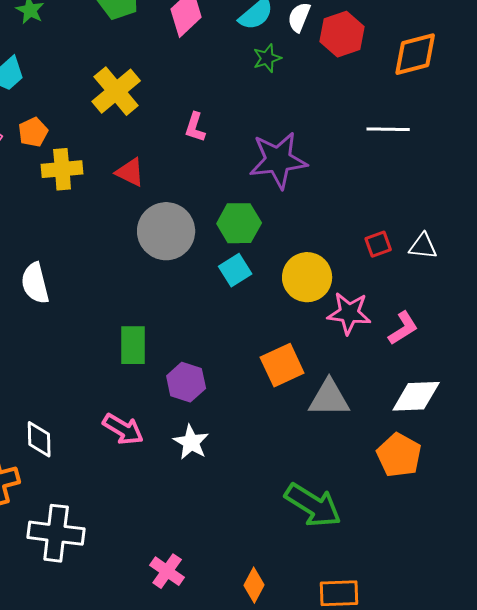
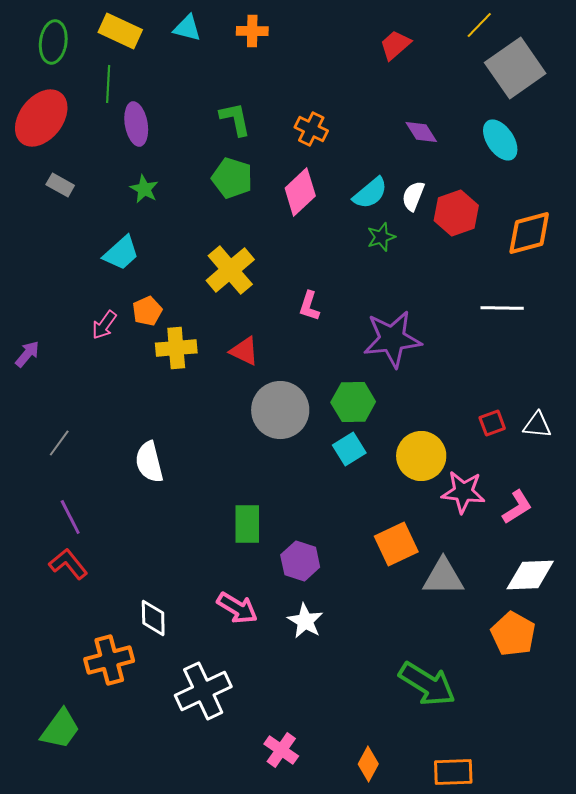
white cross: (56, 533) -> (203, 691), moved, turned -32

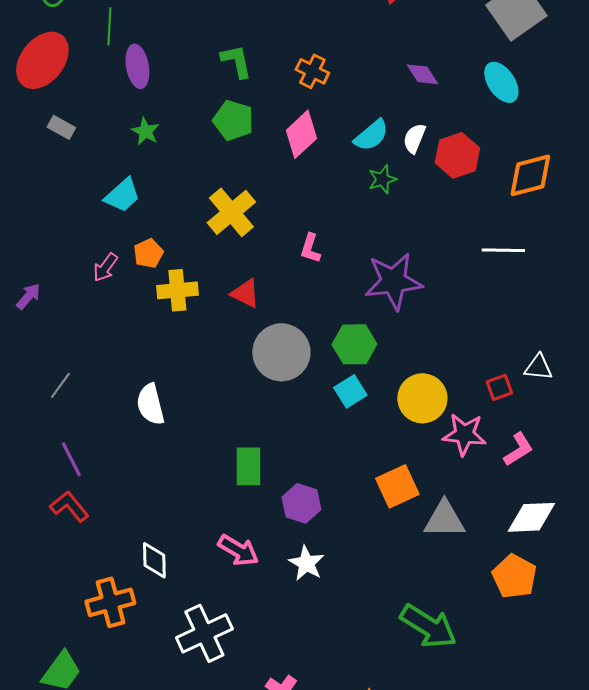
red square: (492, 423) -> (499, 387), moved

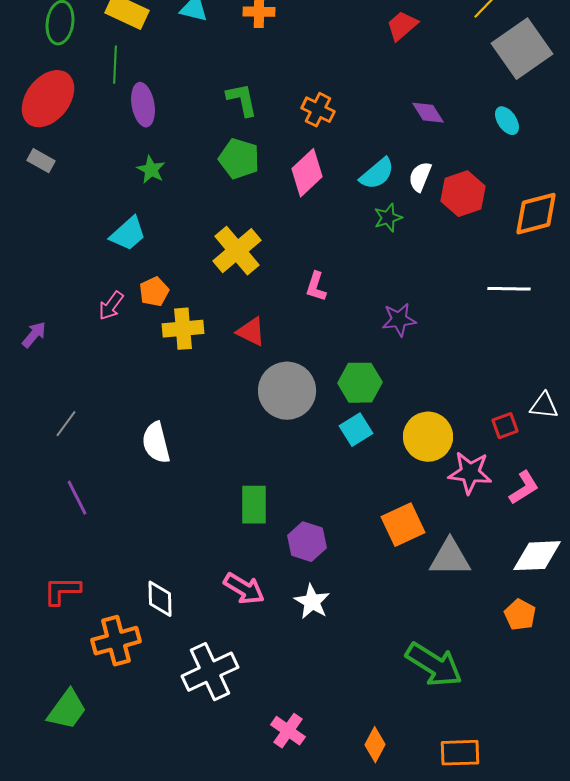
cyan ellipse: (501, 82) -> (507, 121), size x0.7
gray rectangle: (61, 127) -> (41, 161), moved
purple star: (393, 281) -> (399, 320), size x0.6
red L-shape: (69, 506) -> (62, 591), moved, turned -51
orange pentagon: (514, 576) -> (520, 615), size x0.7

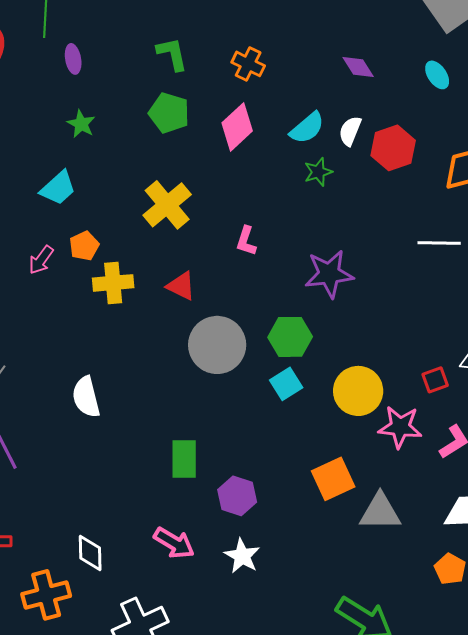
purple ellipse: (143, 105) -> (73, 59), size x0.7
purple star: (399, 320) -> (329, 274), size x1.4

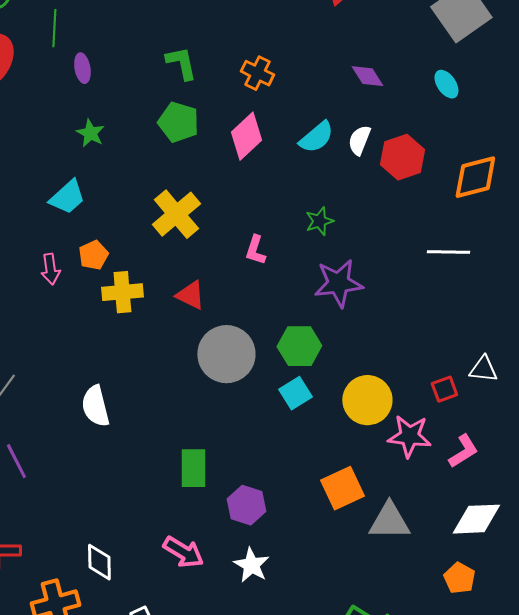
green star: (318, 172) -> (319, 221), moved
pink arrow: (41, 260) -> (50, 269), turned -44

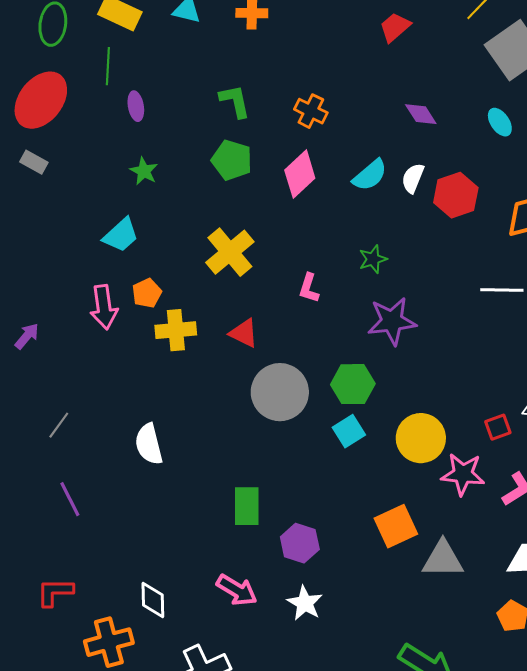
pink arrow: (50, 269) -> (104, 307), size x1.4

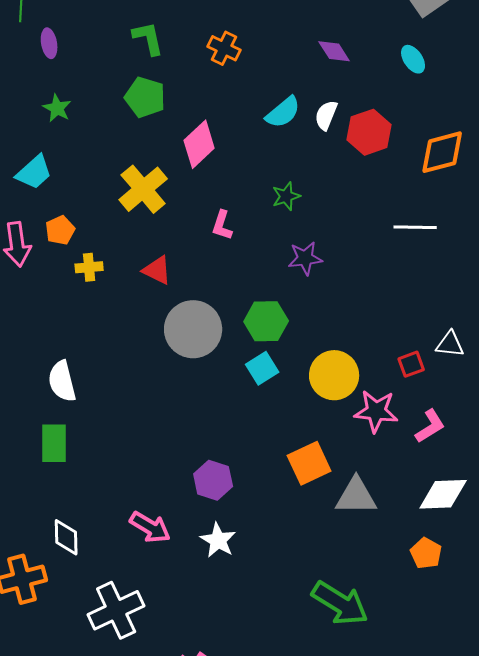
pink diamond: (300, 174) -> (199, 144), moved
purple star: (392, 321) -> (305, 258), size x0.7
yellow cross: (176, 330) -> (89, 267), size x0.7
green rectangle: (247, 506) -> (54, 443), moved

